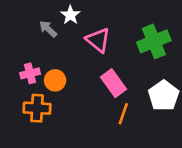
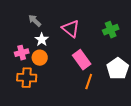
white star: (70, 15) -> (42, 40), moved
green cross: (154, 41) -> (111, 30), size x0.7

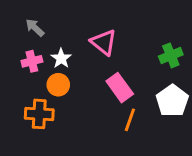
gray arrow: (35, 21) -> (35, 28), moved
green cross: (111, 30) -> (171, 55), moved
pink cross: (22, 53) -> (32, 61), moved

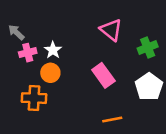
gray arrow: (35, 28) -> (16, 32), moved
pink triangle: (104, 42) -> (111, 30), moved
orange line: (130, 120) -> (112, 120), moved, turned 60

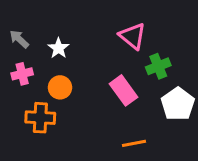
green cross: (148, 48) -> (158, 66), moved
white star: (53, 50) -> (58, 48), moved
pink cross: (28, 53) -> (22, 74), moved

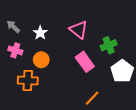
pink triangle: (133, 36) -> (79, 30), moved
pink cross: (22, 74) -> (15, 50), turned 32
orange line: (134, 143) -> (92, 98), turned -35

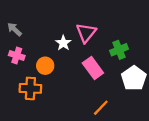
pink triangle: (79, 30) -> (86, 33), turned 30
white star: (40, 33) -> (63, 43), moved

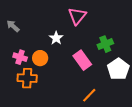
pink triangle: (86, 33) -> (77, 16), moved
pink cross: (17, 55) -> (20, 57), moved

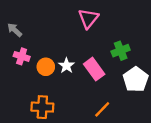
white star: (56, 38) -> (66, 66), moved
pink cross: (20, 57) -> (22, 56), moved
orange cross: (27, 78) -> (42, 107), moved

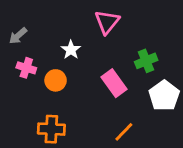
gray arrow: (15, 30) -> (18, 36), turned -84
white star: (66, 66) -> (71, 50), moved

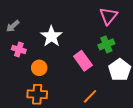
pink triangle: (107, 22) -> (108, 16), moved
white star: (71, 50) -> (51, 36), size x1.5
orange circle: (56, 80) -> (39, 68), moved

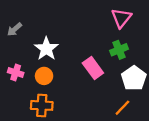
white star: (51, 36) -> (46, 49), moved
pink cross: (19, 50) -> (16, 73), moved
orange line: (90, 96) -> (122, 108), moved

